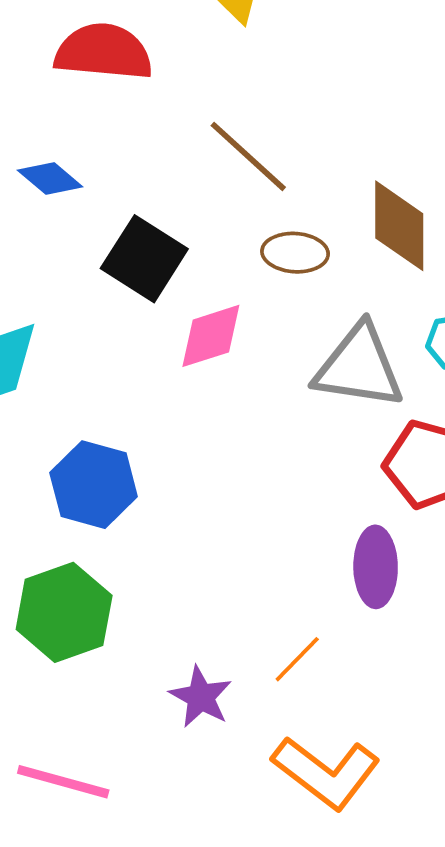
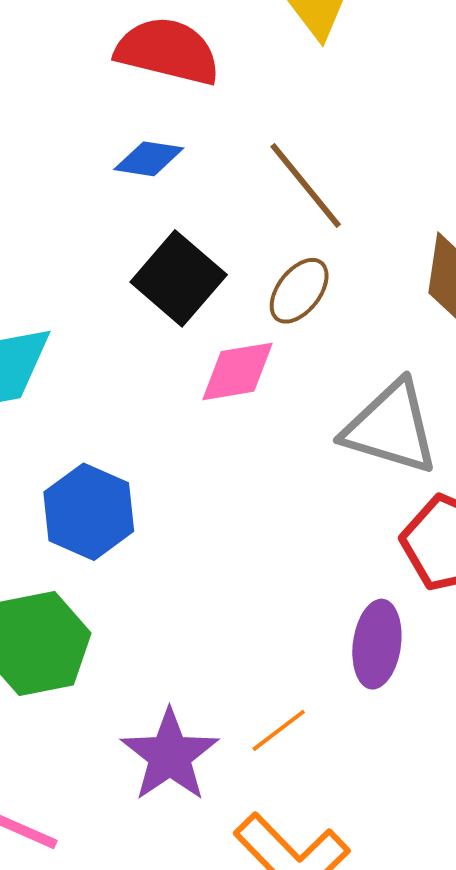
blue diamond: (50, 179) -> (149, 159), moved, turned -40
brown ellipse: (295, 253) -> (299, 291), moved, turned -64
purple star: (201, 697) -> (170, 755), size x1.4

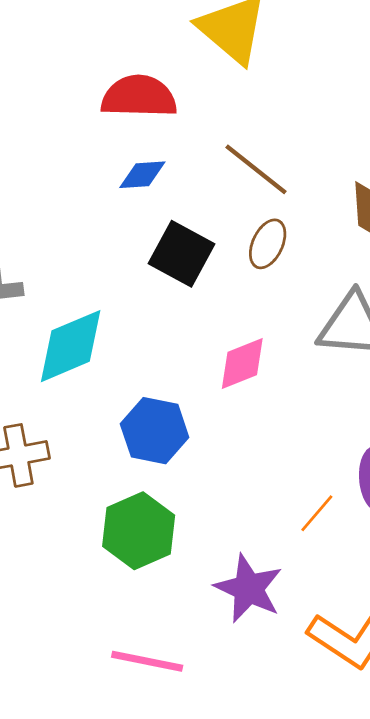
pink diamond: (237, 371) -> (242, 363), moved
orange line: (279, 730) -> (317, 513), moved

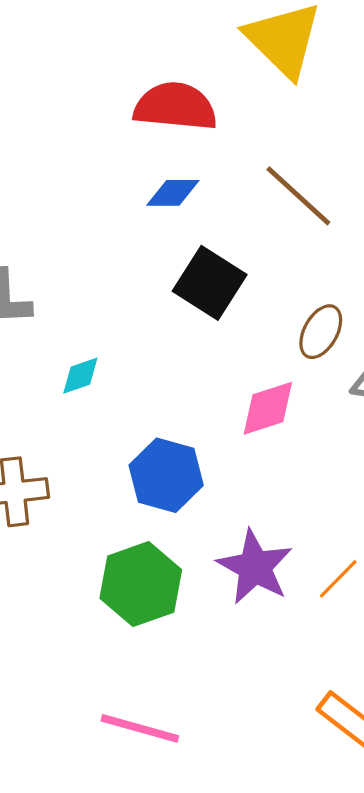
brown ellipse: (268, 244) -> (321, 332), moved
cyan diamond: (71, 346) -> (80, 376), size x0.5
purple star: (249, 589) -> (255, 567), moved

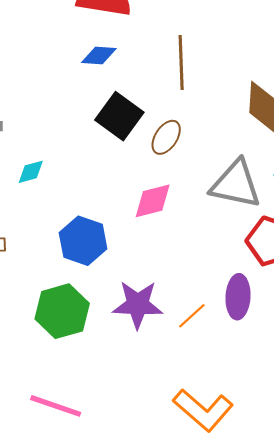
brown line: (298, 196) -> (181, 63), turned 42
brown ellipse: (321, 332) -> (166, 137), moved
purple star: (255, 567) -> (138, 305), turned -30

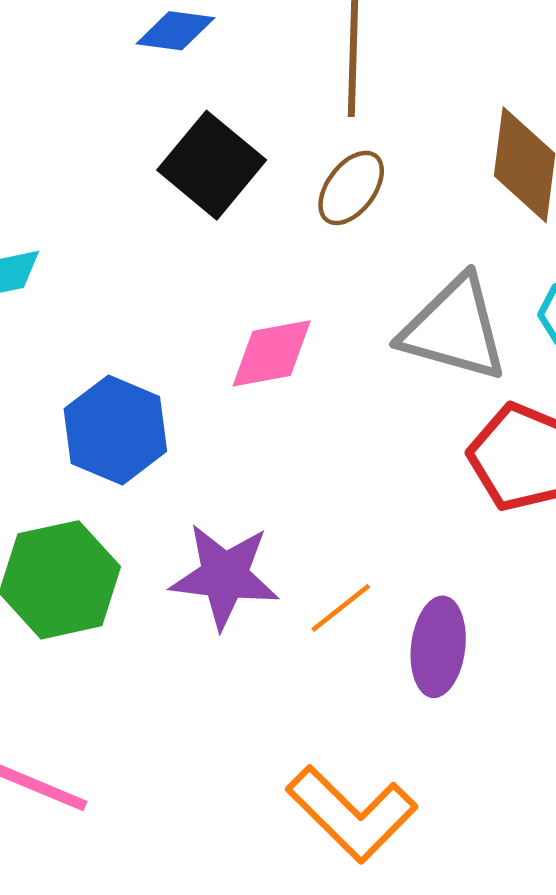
brown ellipse: (166, 137) -> (351, 188), moved
purple ellipse: (238, 297) -> (438, 647), moved

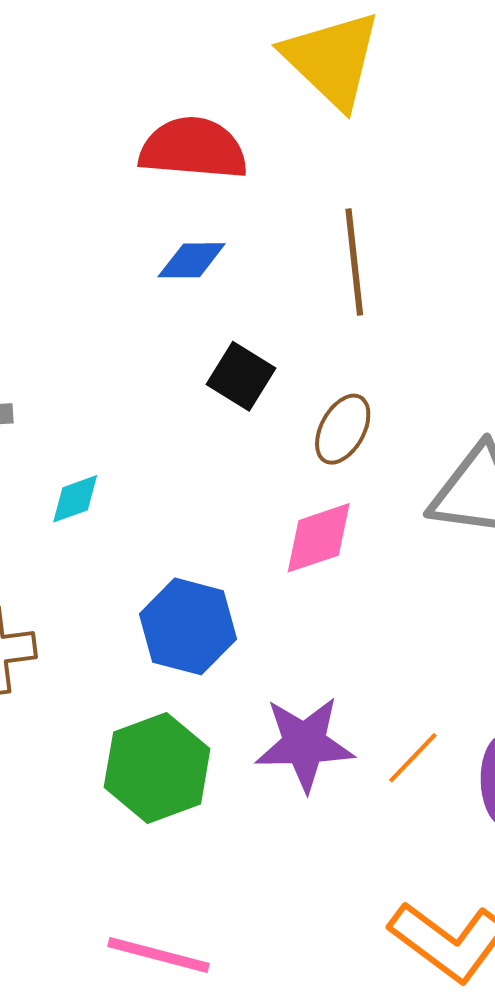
black square: (212, 165) -> (241, 376), size x0.7
brown ellipse: (351, 188) -> (343, 429), moved

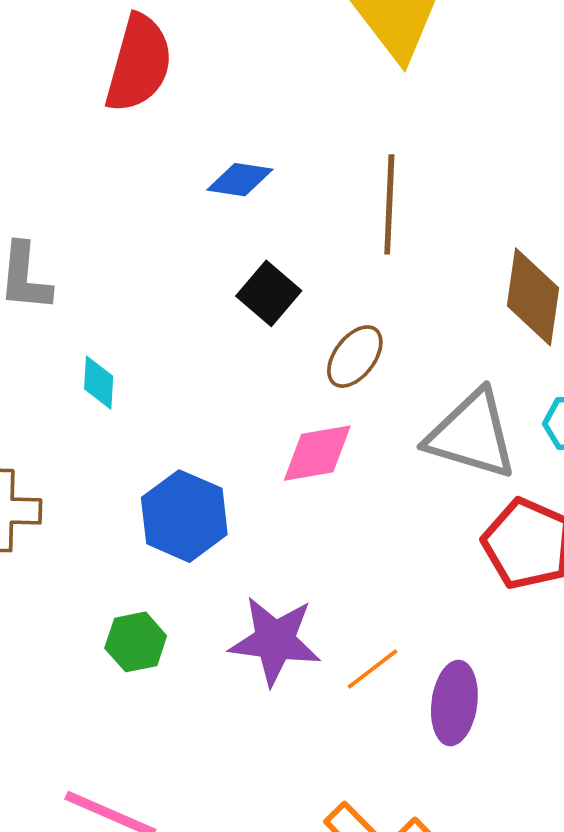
red semicircle: (193, 148) -> (139, 63), moved, turned 92
cyan diamond: (75, 499) -> (99, 383), turned -76
green hexagon: (157, 768) -> (136, 642), size x0.6

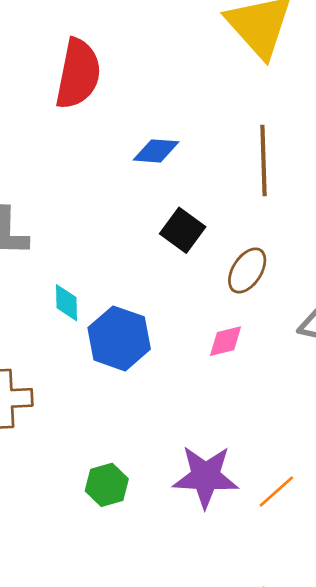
pink diamond: (317, 453) -> (226, 341), size x0.7
blue hexagon: (184, 516) -> (119, 338), moved

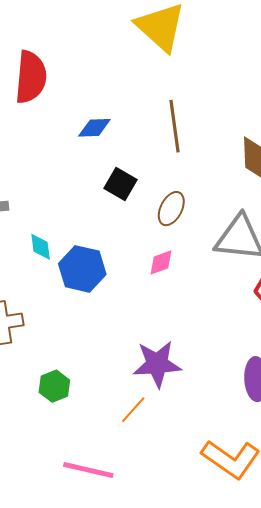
green hexagon: (107, 485) -> (54, 386), moved
orange line: (276, 491) -> (133, 410), moved

